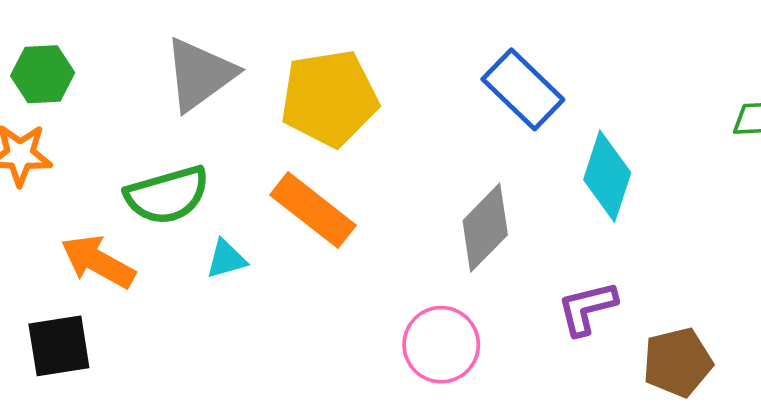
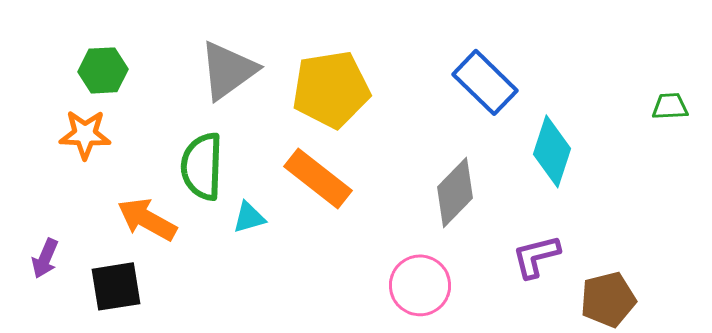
green semicircle: (167, 195) -> (202, 166), turned 108

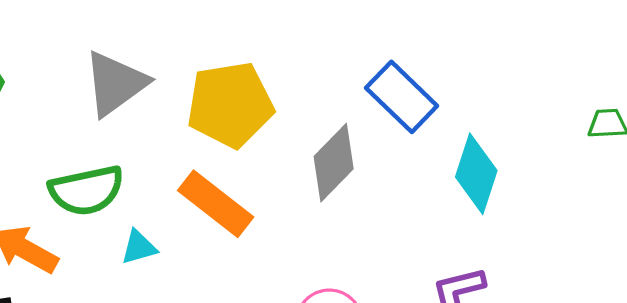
green semicircle: (202, 166) -> (86, 190), turned -104
gray diamond: (455, 192) -> (334, 163), moved

